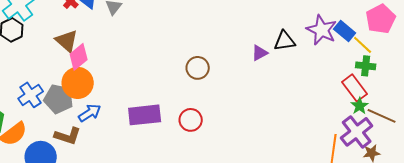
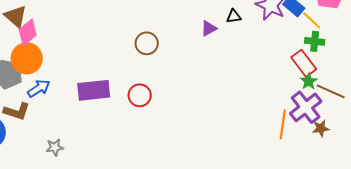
black triangle: (285, 41) -> (234, 16), size x0.7

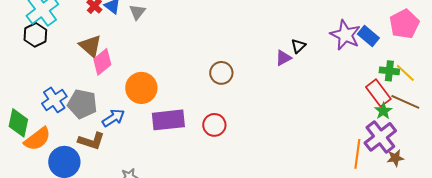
black triangle: (234, 16) -> (298, 46), moved, turned -35
yellow line: (312, 20) -> (405, 73), moved
orange circle: (27, 58) -> (141, 88), moved
brown line: (331, 91) -> (405, 102), moved

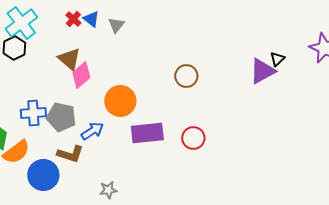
purple triangle: (283, 58) -> (262, 71), size x1.6
brown circle: (221, 73) -> (186, 76), moved
blue cross: (54, 100) -> (33, 113), turned 30

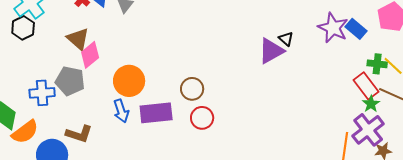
black triangle: (277, 59) -> (286, 39), turned -35
brown circle: (186, 76) -> (192, 89), moved
gray pentagon: (61, 117) -> (70, 81), moved
blue arrow: (92, 131) -> (121, 111), moved, turned 105

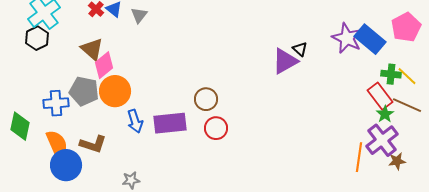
blue rectangle: (356, 29) -> (370, 39), size x1.4
orange circle: (129, 81) -> (115, 91), moved
orange semicircle: (25, 132) -> (57, 144), moved, turned -76

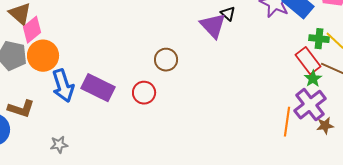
purple triangle: (285, 61) -> (213, 26), turned -44
brown circle: (206, 99) -> (166, 60), moved
blue arrow: (135, 121) -> (63, 86), size x1.4
purple rectangle: (170, 123) -> (98, 88), turned 32

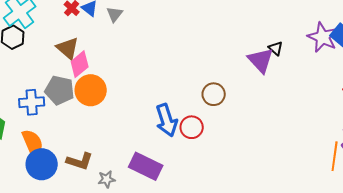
blue arrow: (63, 86) -> (167, 120), moved
purple rectangle: (98, 88) -> (146, 166), moved
brown L-shape: (21, 109) -> (80, 161), moved

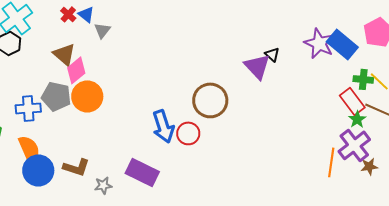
gray triangle: (115, 14) -> (102, 30), moved
brown circle: (214, 94) -> (210, 100), size x1.5

